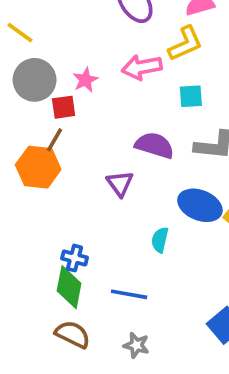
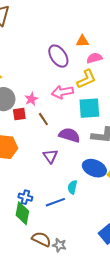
cyan square: (191, 96) -> (89, 108), size x1.6
brown line: (55, 140) -> (43, 119), moved, turned -64
blue line: (129, 294) -> (55, 202), moved, turned -30
brown semicircle: (73, 334) -> (41, 239), moved

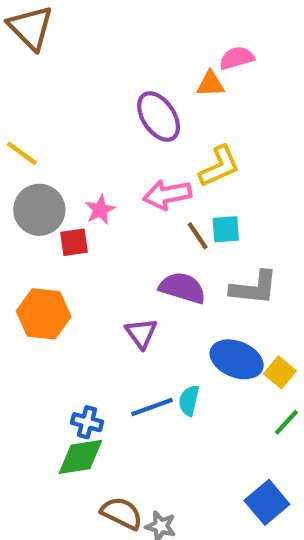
pink semicircle: (94, 58) -> (237, 58), moved
cyan square: (89, 108) -> (226, 229), size x0.6
brown line: (43, 119) -> (198, 236), moved
blue line: (55, 202) -> (152, 407), moved
green diamond: (22, 213) -> (81, 457), turned 70

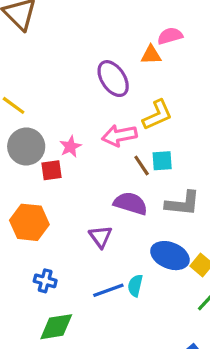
blue cross: (87, 422) -> (45, 281), moved

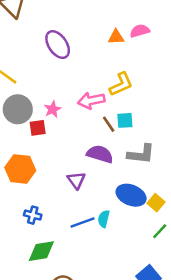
pink semicircle: (170, 36) -> (140, 31), moved
purple ellipse: (113, 79) -> (58, 45), moved

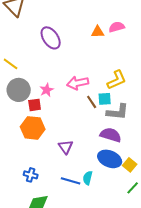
yellow L-shape: (121, 84) -> (117, 80), moved
purple semicircle: (100, 154) -> (111, 135), moved
gray L-shape: (141, 154) -> (118, 112), moved
orange hexagon: (20, 169) -> (33, 128), moved
blue line: (82, 223) -> (71, 181), turned 36

